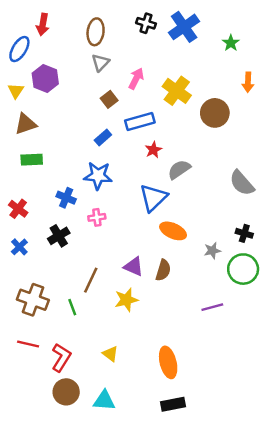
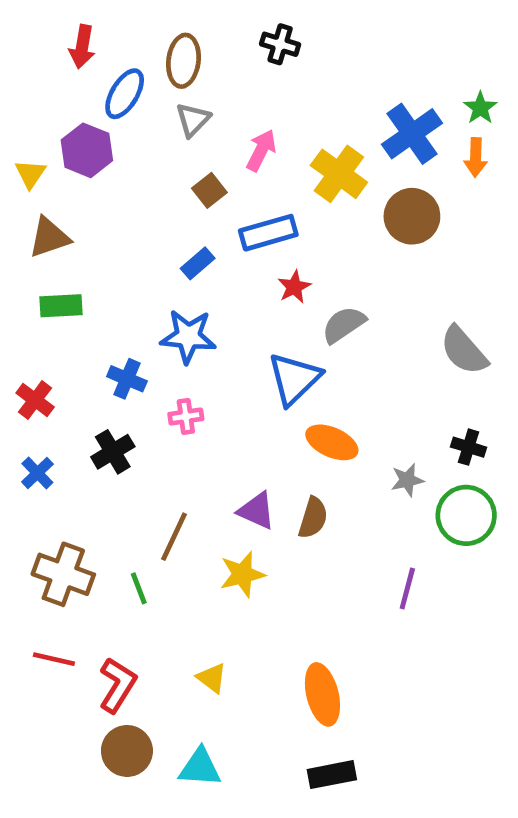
blue cross: (184, 27) -> (412, 134), moved
green star: (231, 43) -> (480, 108), moved
blue ellipse: (19, 49) -> (125, 94), moved
purple line: (212, 307) -> (407, 588), turned -60

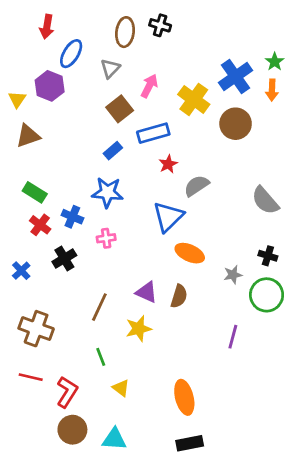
brown ellipse: (183, 61) -> (125, 32), moved
brown square: (209, 190) -> (120, 109), size x1.4
green rectangle: (61, 306) -> (35, 192), moved, turned 35
red cross: (35, 400) -> (40, 225), moved
green line: (139, 588) -> (101, 357), moved

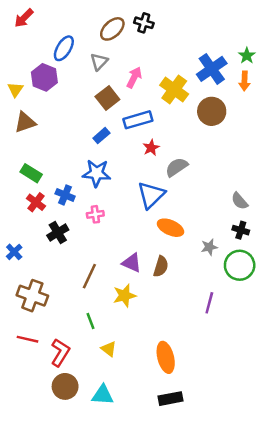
red arrow: (47, 27) -> (24, 18), moved, turned 35
brown ellipse: (125, 32) -> (112, 29), turned 40
gray semicircle: (265, 201) -> (240, 201), moved, size x0.7
blue cross: (21, 271) -> (14, 252), moved

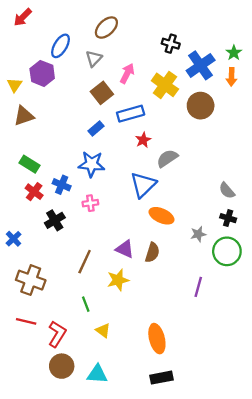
black cross: (144, 23) -> (171, 44), moved

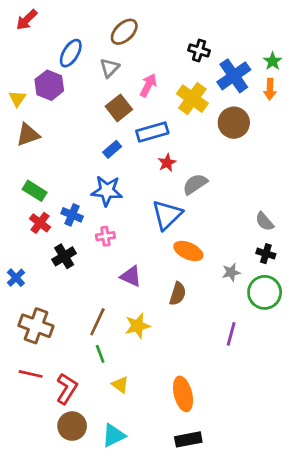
purple triangle: (125, 249) -> (131, 276), moved
brown line: (85, 262) -> (97, 322), moved
cyan triangle: (97, 374) -> (114, 435), turned -30

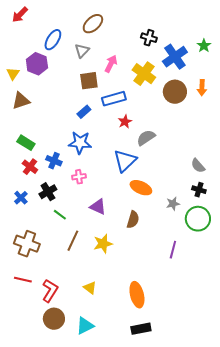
orange arrow: (270, 89) -> (202, 88), moved
brown square: (119, 108) -> (89, 81), turned 30
blue cross: (16, 278) -> (21, 198), moved
green line: (100, 354) -> (60, 215), moved, turned -32

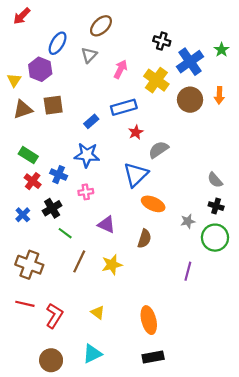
brown square: (89, 81) -> (53, 105), moved
brown circle: (54, 319) -> (51, 360), moved

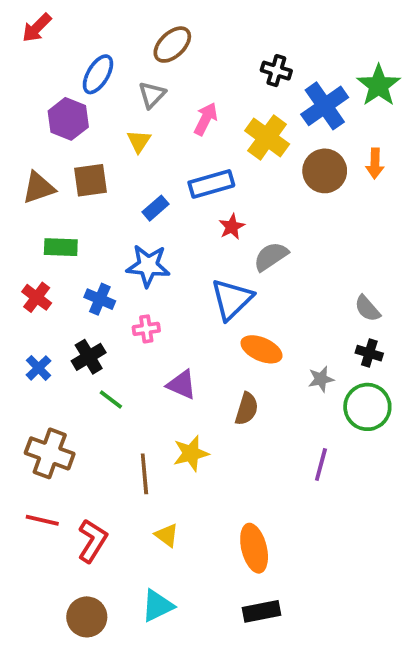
green star: (222, 50) -> (379, 85), size x1.6
yellow triangle: (14, 80) -> (139, 141), moved
green rectangle: (28, 155) -> (61, 247), moved, turned -30
red cross: (33, 181) -> (37, 297), moved
brown line: (79, 261) -> (144, 474), moved, turned -30

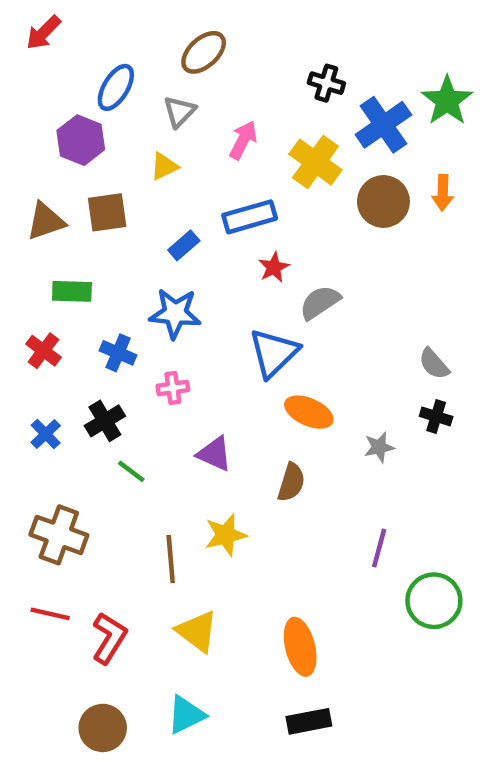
yellow triangle: (139, 141) -> (164, 166), turned 30
green circle: (367, 407) -> (434, 601), moved
yellow triangle: (167, 535) -> (197, 631), size x1.5

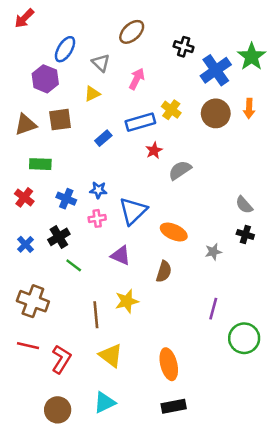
brown ellipse: (204, 52) -> (132, 32), moved
gray triangle: (179, 112) -> (101, 63), turned -30
yellow cross: (315, 162) -> (171, 110), moved, size x0.7
blue star: (175, 313) -> (98, 190), moved, size x0.6
blue triangle: (274, 353) -> (133, 211), moved

